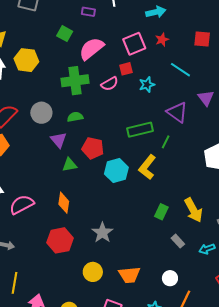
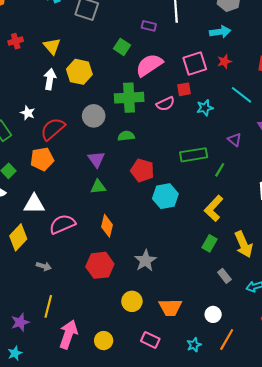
purple triangle: (177, 112) -> (235, 140), size x0.6
gray circle: (41, 113) -> (94, 116), moved
purple triangle: (59, 140) -> (96, 159), moved
green triangle: (70, 165) -> (98, 187), moved
yellow L-shape: (147, 167) -> (214, 208), moved

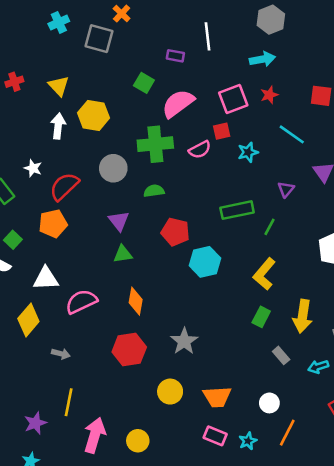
purple triangle: (235, 140) -> (286, 189), turned 32
yellow arrow: (244, 244) -> (303, 316), turned 35
pink rectangle: (150, 340) -> (215, 436), moved

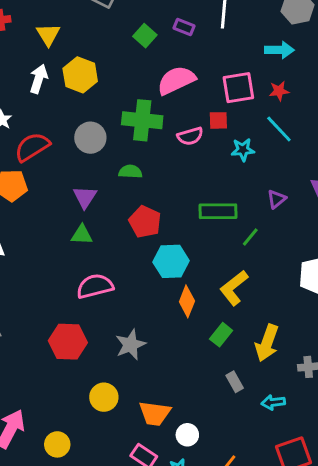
green square: (144, 83) -> (145, 36), moved
cyan line: (292, 134) -> (279, 129), moved
orange diamond: (136, 301) -> (187, 301), moved
pink semicircle: (81, 302) -> (95, 286), moved
white circle: (269, 403) -> (187, 435), moved

